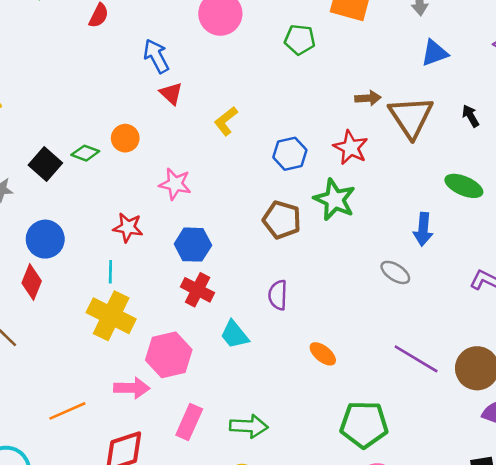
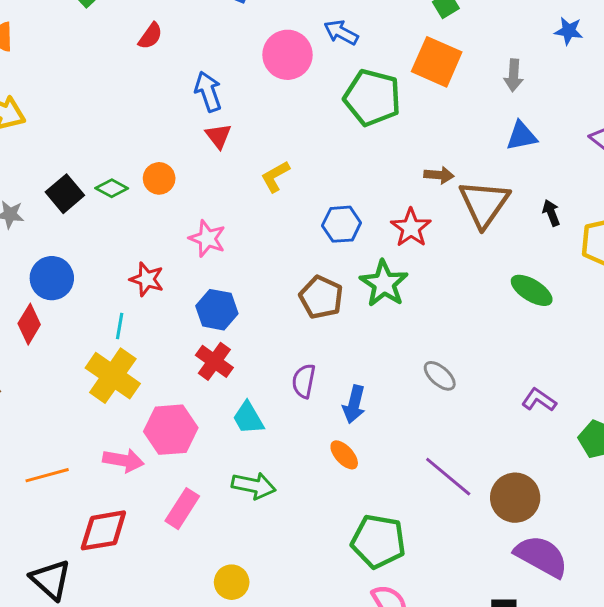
green pentagon: (300, 40) -> (372, 98), size x1.6
blue arrow: (423, 229) -> (354, 404), moved
green arrow: (249, 426) -> (254, 486), moved

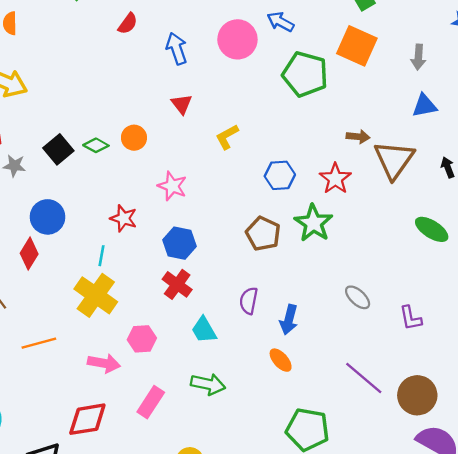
blue arrow: (208, 91) -> (177, 49), moved
purple L-shape: (539, 400) -> (411, 318), moved, turned -136
pink hexagon: (171, 430) -> (142, 339), size x0.7
orange line: (47, 475) -> (39, 343), moved

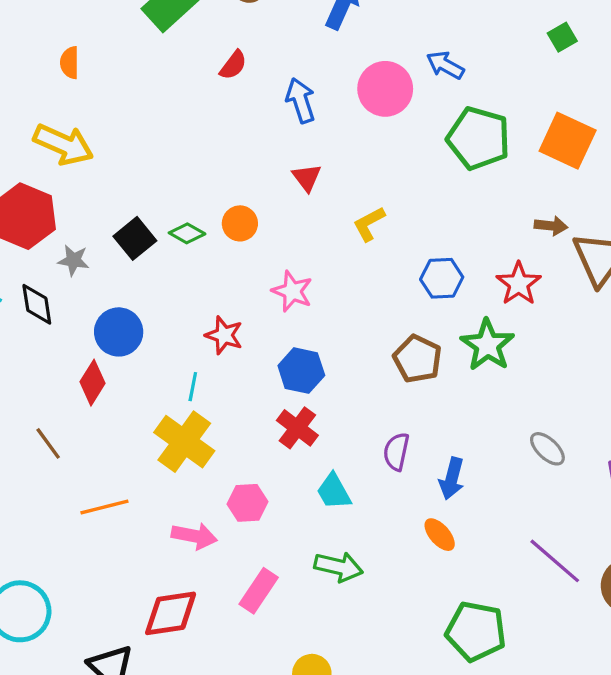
orange square: (357, 46) -> (568, 141), moved

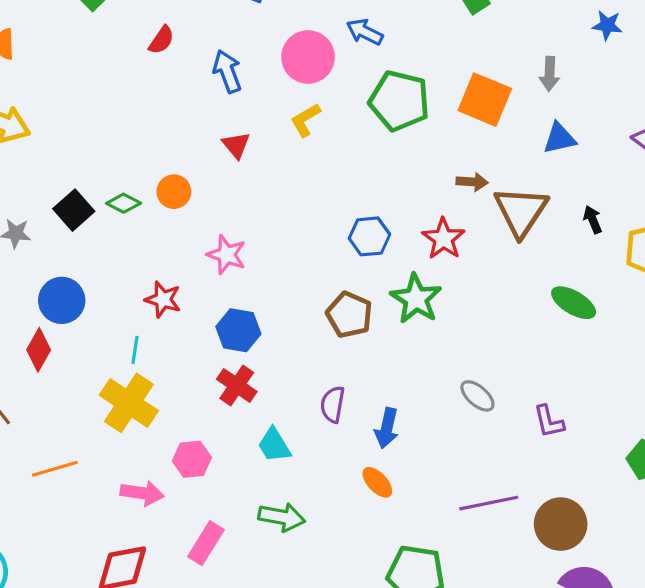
yellow L-shape: (369, 224) -> (305, 120), moved
purple line: (555, 561) -> (489, 503), turned -50

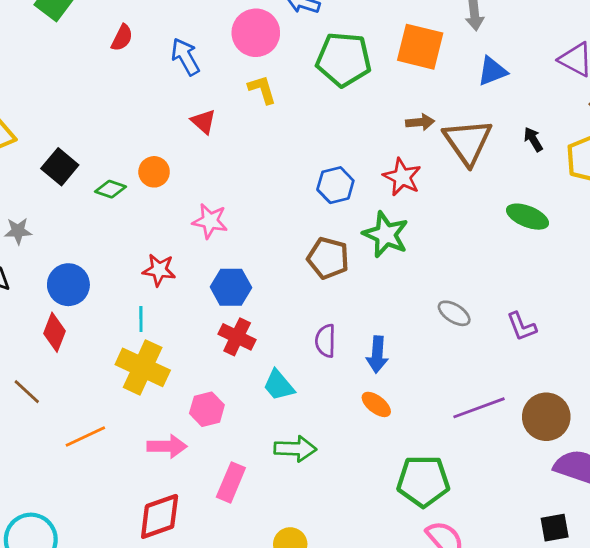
yellow L-shape: (305, 120) -> (262, 90), turned 112
black square: (74, 210) -> (60, 167), moved

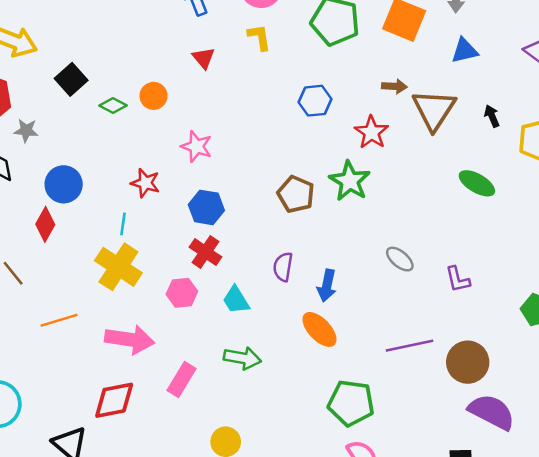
blue hexagon: (335, 185) -> (315, 101), moved
orange ellipse: (376, 404) -> (319, 329), size x1.4
pink hexagon: (207, 409) -> (182, 293), moved
pink arrow: (167, 446) -> (130, 339), size x1.4

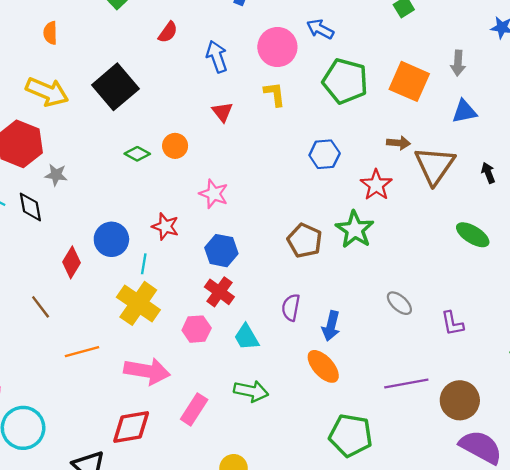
black square: (71, 79) -> (115, 87), moved, size x1.5
blue circle: (64, 184) -> (111, 239), moved

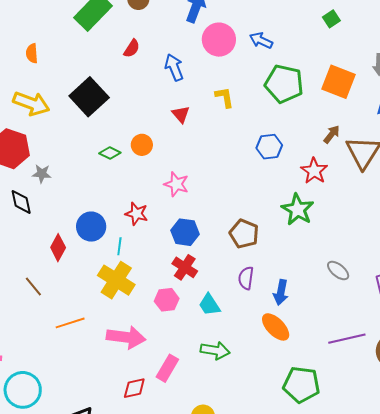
pink circle: (277, 47) -> (219, 40), moved
brown arrow: (399, 143) -> (332, 134), turned -54
brown pentagon: (305, 241) -> (244, 234), moved
red diamond: (131, 427) -> (134, 388), moved, size x0.7

